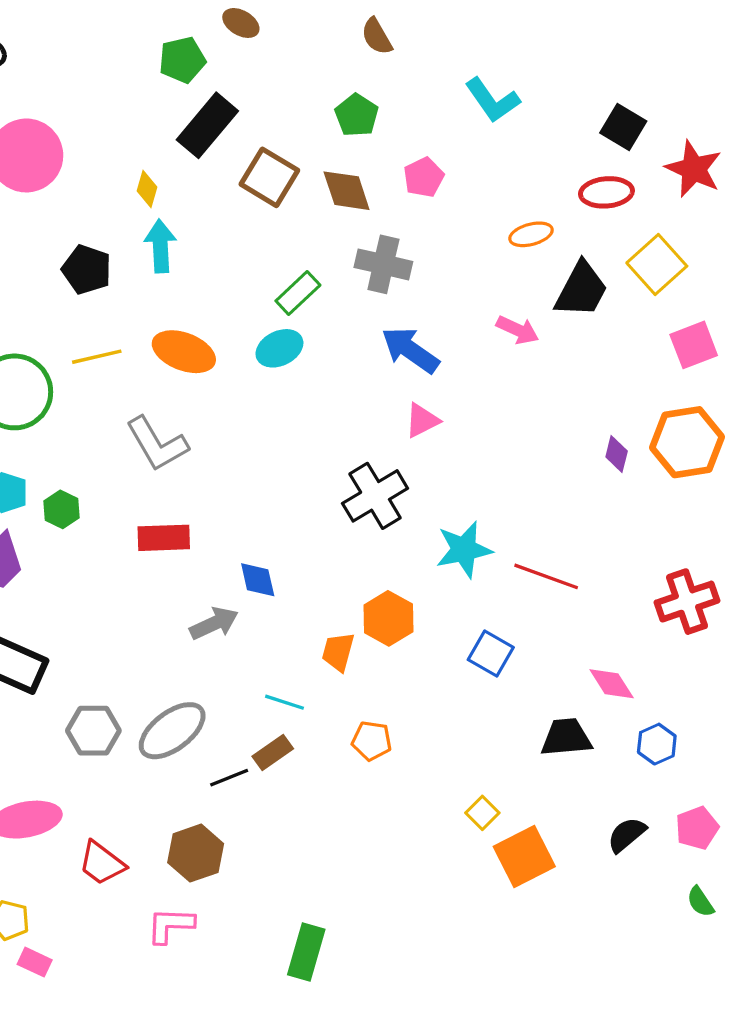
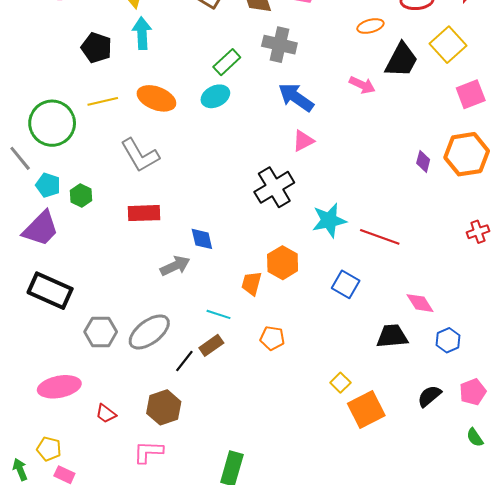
red cross: (687, 602) -> (478, 232), moved, size x0.6
black line: (229, 778) -> (184, 361), turned -30
red trapezoid: (102, 863) -> (106, 414), size x0.7

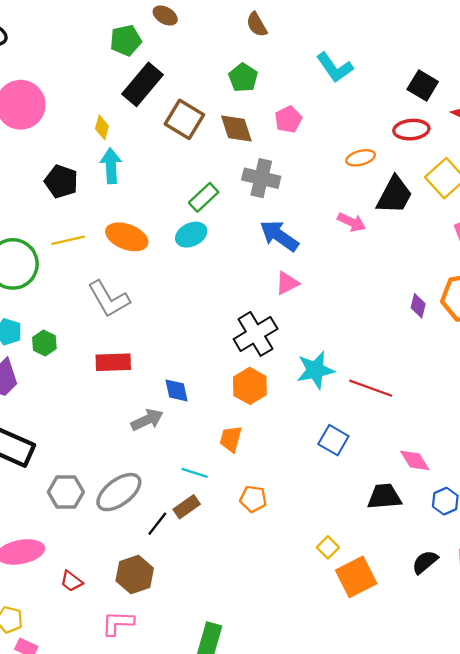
orange hexagon: (283, 263) -> (250, 386), moved

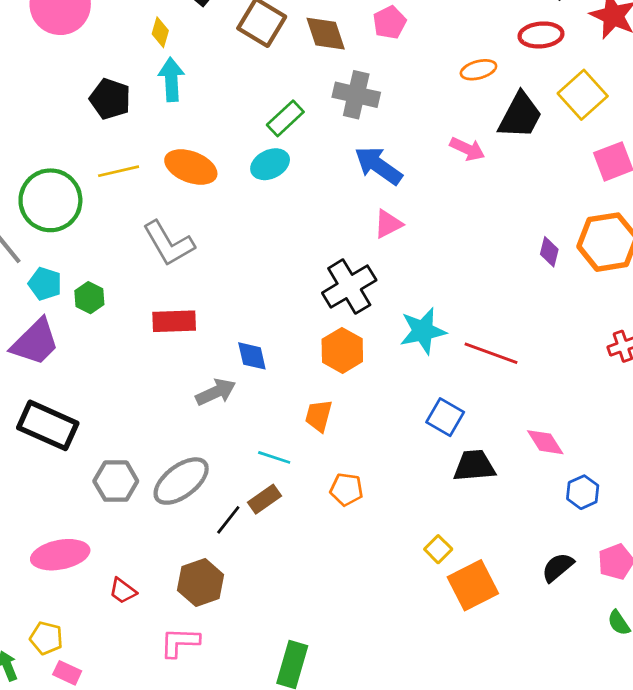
black trapezoid: (384, 497) -> (474, 466), moved

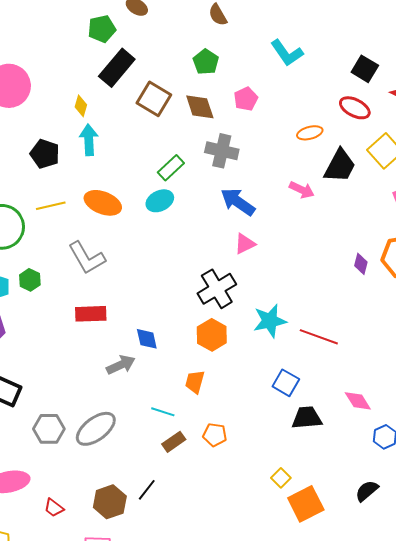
red ellipse: (541, 35) -> (355, 108), turned 32
green hexagon: (89, 298) -> (30, 280), moved
brown rectangle: (264, 499) -> (174, 442), moved
black line: (228, 520) -> (147, 490), moved

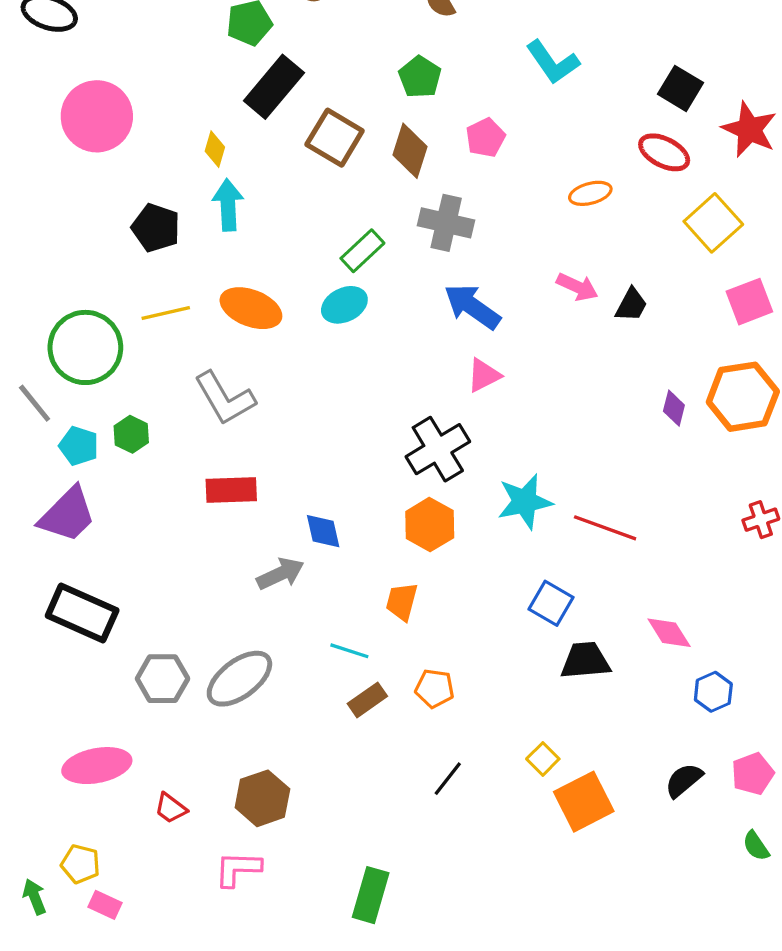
brown diamond: (200, 107) -> (410, 151), turned 36
black trapezoid: (340, 166) -> (631, 305), moved, size x0.6
black line: (147, 490) -> (448, 779), moved

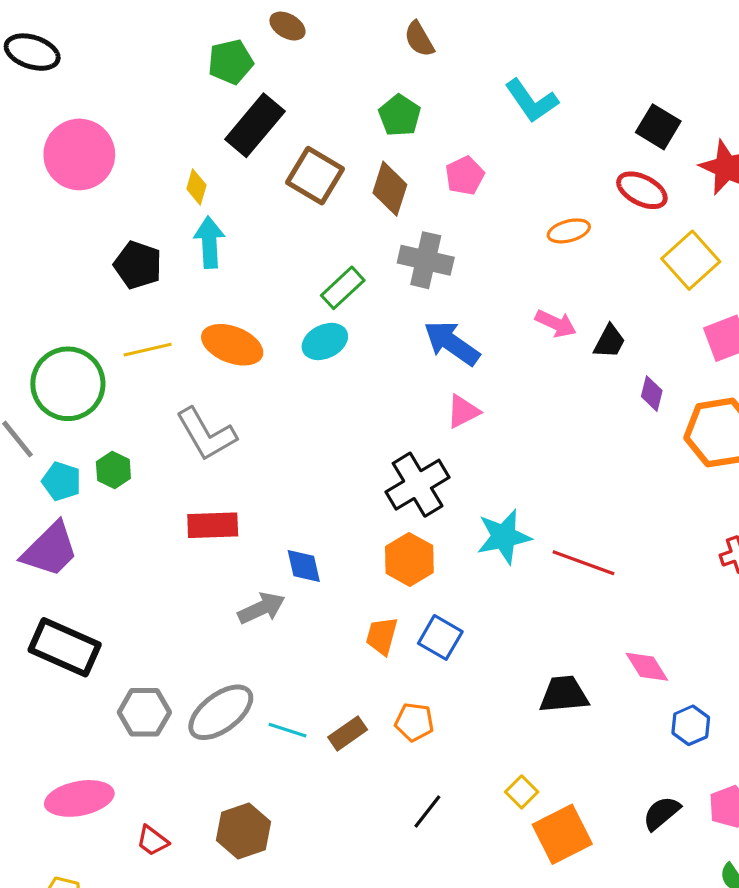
purple diamond: (674, 408) -> (652, 394), moved
blue square: (551, 603) -> (440, 637), moved
cyan line: (349, 651) -> (287, 730), moved

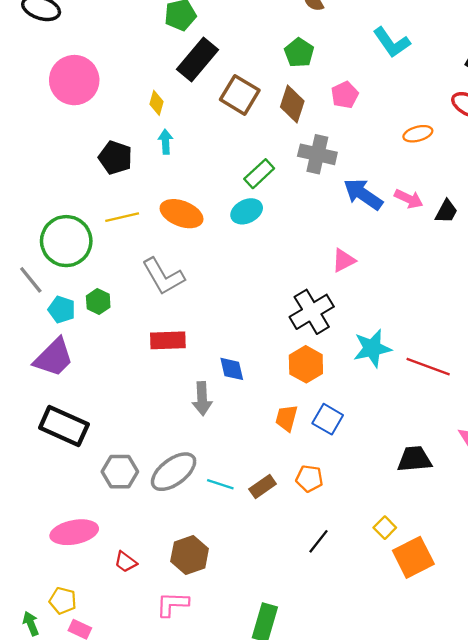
cyan arrow: (209, 242) -> (166, 142), size x0.7
blue arrow: (452, 343) -> (363, 194), moved
gray arrow: (261, 608) -> (202, 399), turned 112

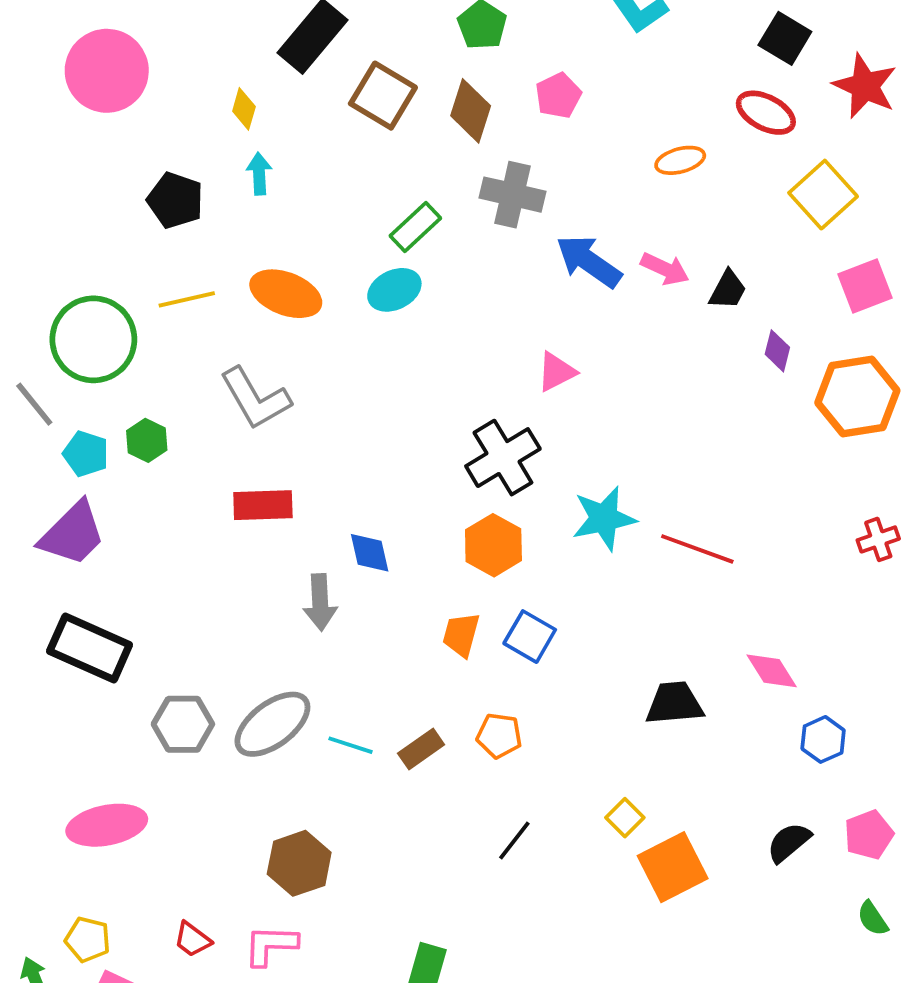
red trapezoid: (126, 562) -> (192, 940), moved

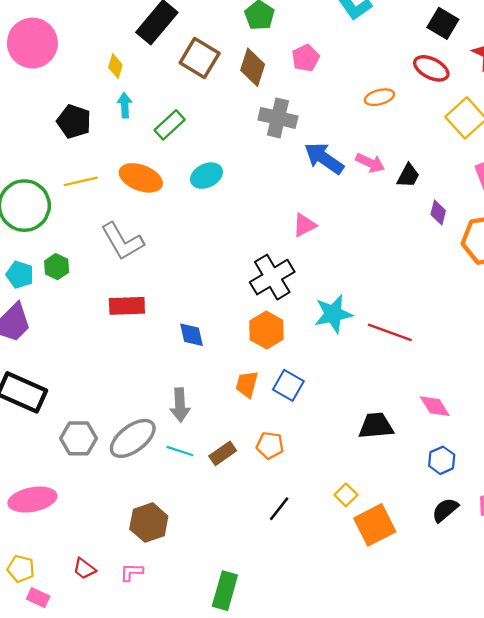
green rectangle: (415, 227) -> (170, 125), moved
gray arrow: (320, 602) -> (180, 405), moved
blue hexagon: (823, 739) -> (442, 460), moved
pink L-shape: (271, 945) -> (132, 572), size x0.7

